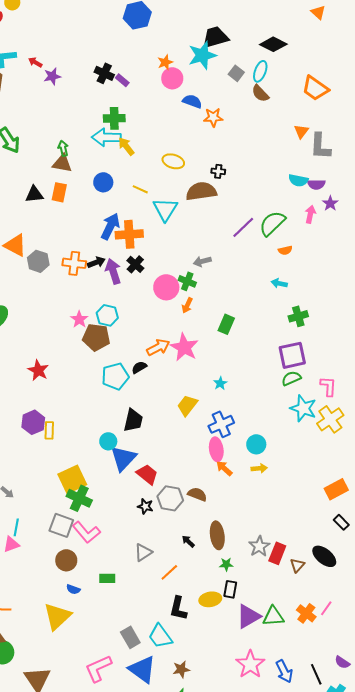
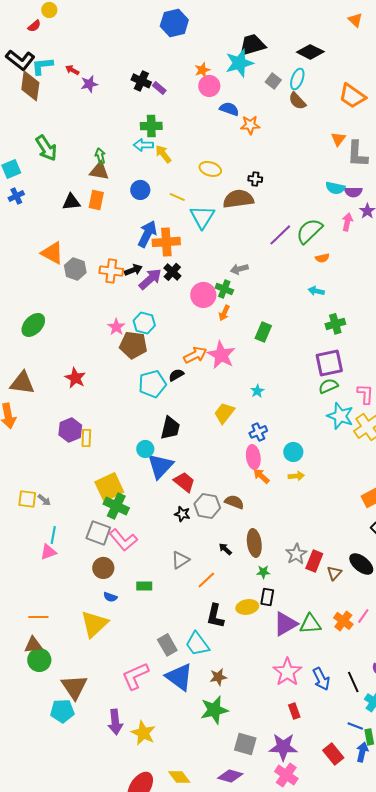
cyan arrow: (106, 137) -> (143, 145), size x0.7
purple arrow: (113, 271) -> (150, 279), turned 65
blue cross: (221, 424) -> (258, 432), size x0.7

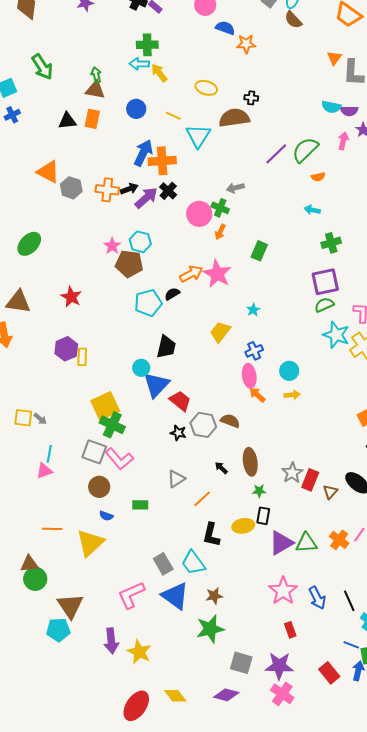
orange line: (38, 617) -> (52, 529), moved

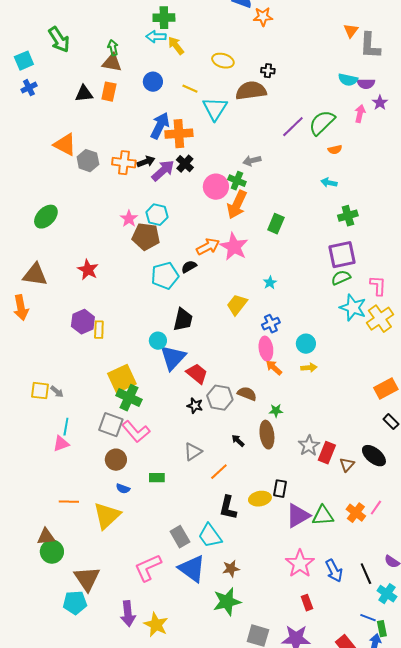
orange arrow: (220, 232) -> (237, 205), size x1.8
green star: (259, 491) -> (276, 411), moved

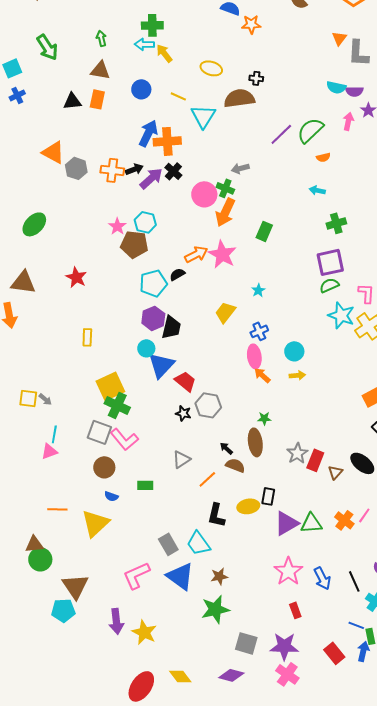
green arrow: (113, 48) -> (101, 38), moved
purple hexagon: (83, 322) -> (153, 318), moved
brown semicircle: (247, 394) -> (235, 465), moved

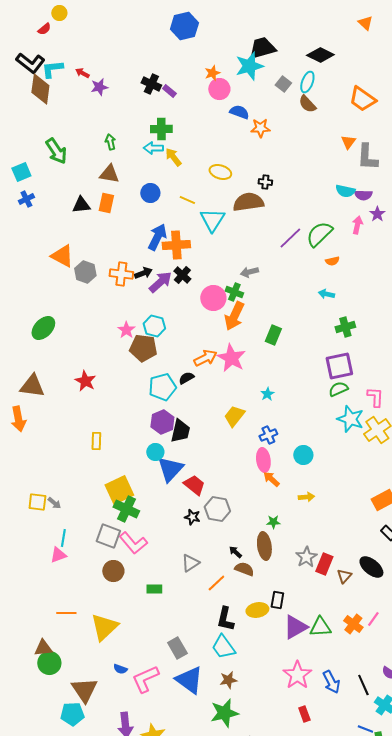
yellow arrow: (297, 375) -> (306, 497), moved
blue semicircle: (111, 496) -> (120, 669), moved
cyan trapezoid: (198, 543) -> (223, 647), moved

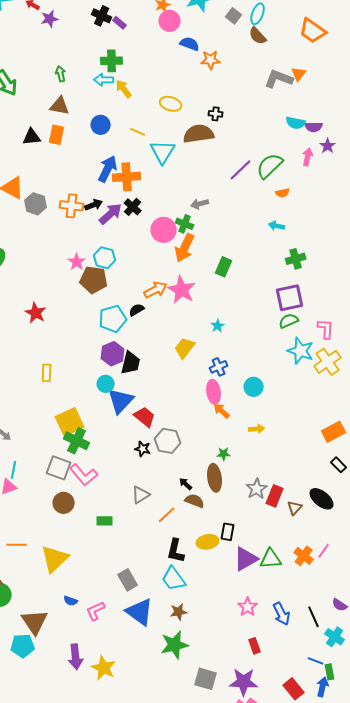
gray L-shape: (367, 157) -> (279, 79), moved, turned 108
pink star: (297, 675) -> (248, 607), size x0.7
pink L-shape: (145, 679) -> (96, 611), size x0.7

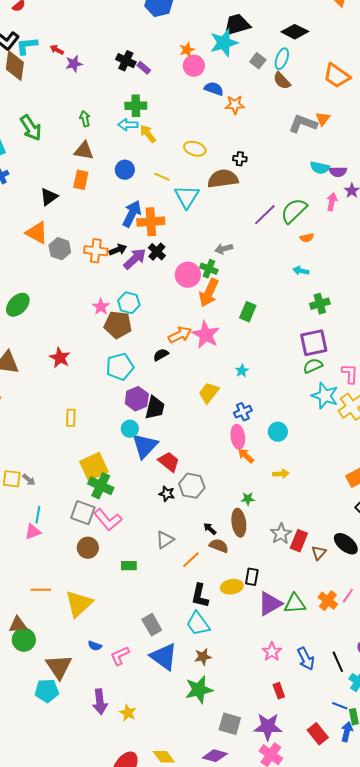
black triangle: (32, 137) -> (49, 197), moved, turned -30
cyan pentagon: (113, 319) -> (120, 367), moved
yellow star: (104, 668) -> (128, 713), size x0.7

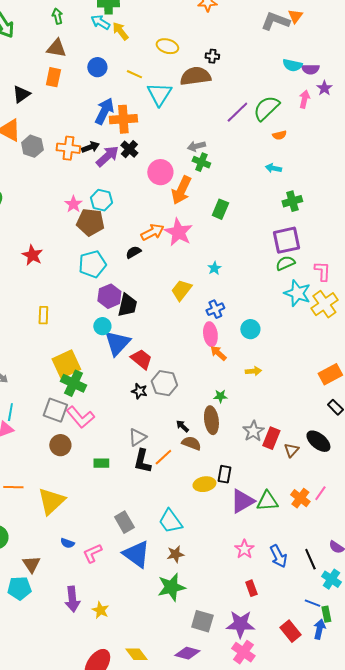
cyan arrow: (128, 125) -> (100, 22), turned 30
green cross: (209, 269) -> (201, 162), moved
black L-shape: (200, 596) -> (142, 461), moved
brown triangle: (59, 667) -> (31, 564), size x0.7

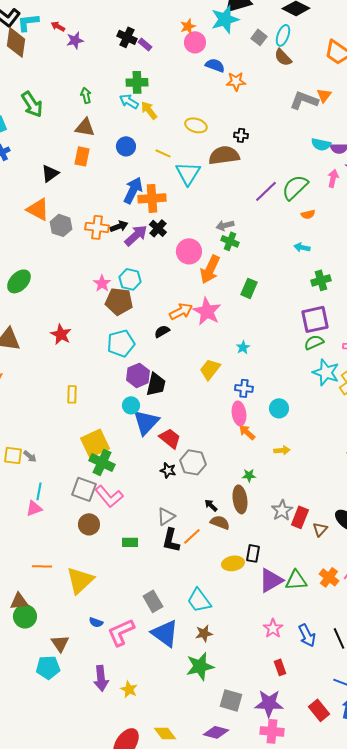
blue cross: (215, 309) -> (244, 388), turned 30
pink L-shape: (92, 553) -> (121, 632), size x1.4
pink cross: (243, 652) -> (272, 731), turned -30

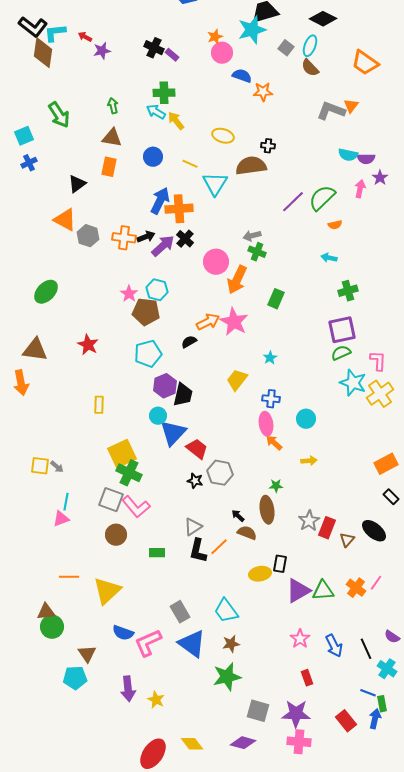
blue semicircle: (96, 622) -> (123, 633), size x1.5

